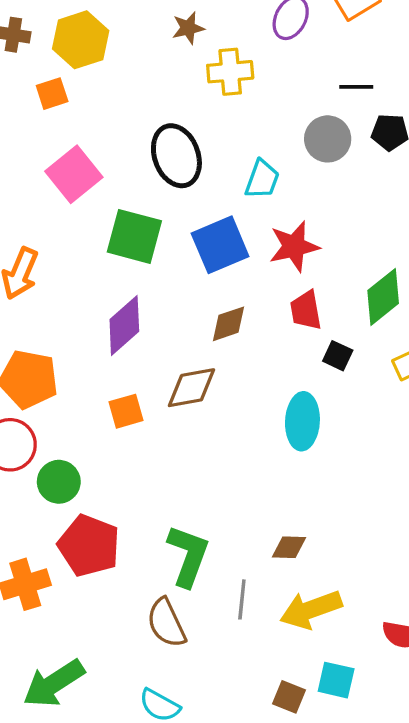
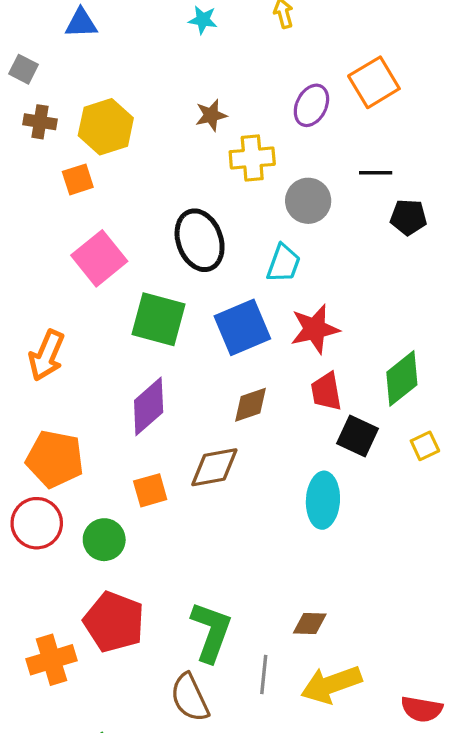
gray circle: (328, 139) -> (308, 201), moved
black square: (338, 356) -> (357, 436), size x1.4
green circle: (59, 482) -> (104, 540), moved

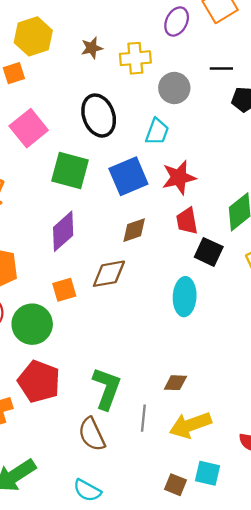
brown star: (211, 115) -> (92, 48), moved
green circle: (104, 540) -> (32, 324), size x1.4

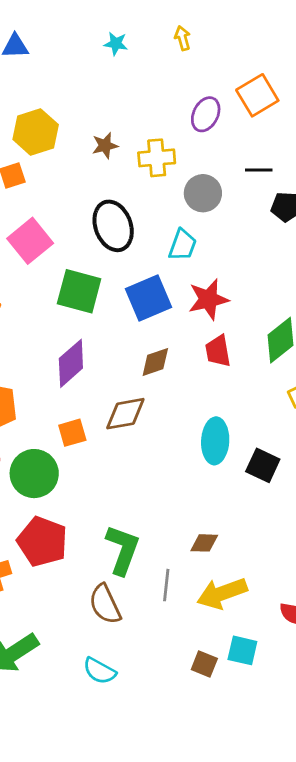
black square: (209, 252) -> (263, 465), moved

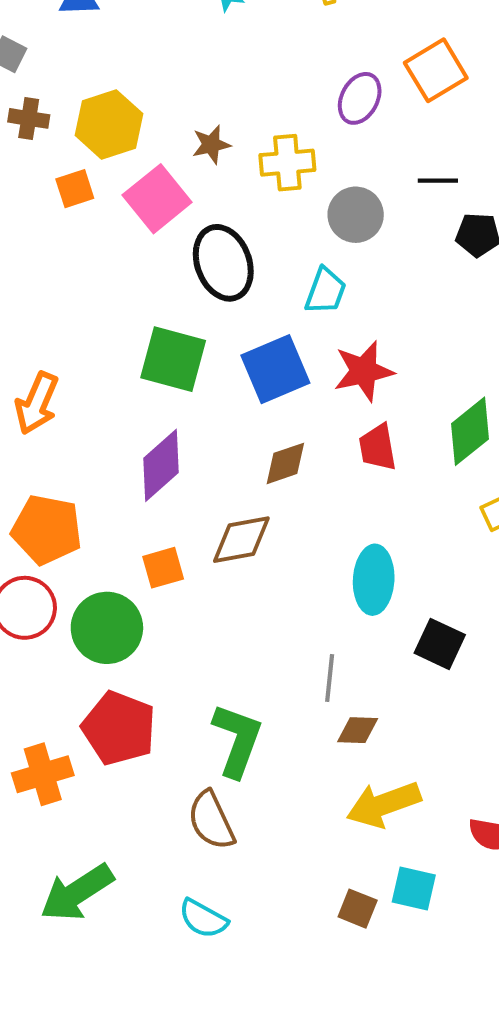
pink square: (30, 241) -> (157, 199), moved
black square: (263, 465) -> (440, 644), moved
gray line: (166, 585) -> (330, 678), moved

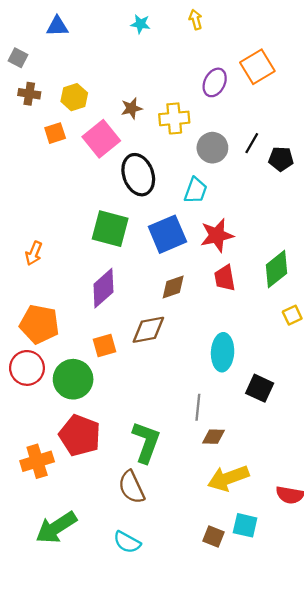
yellow hexagon: (109, 124) -> (74, 97), size x0.7
black line: (438, 181) -> (252, 143), moved, turned -60
orange arrow: (37, 403) -> (34, 253), size x0.7

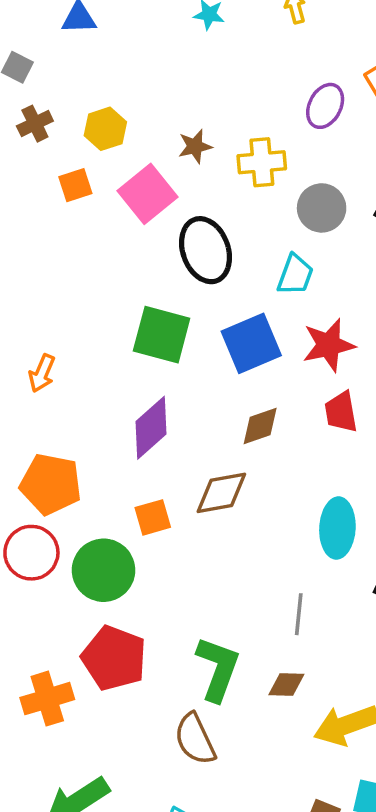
brown cross: (29, 94) -> (35, 124), turned -35
brown diamond: (214, 437) -> (286, 685), moved

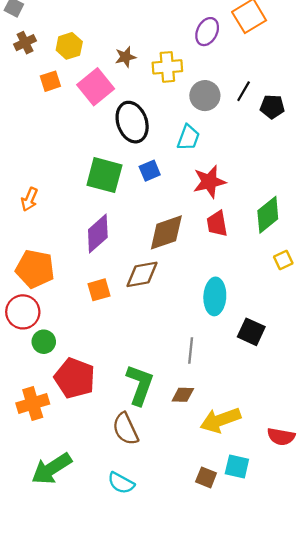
blue square: (251, 343) -> (150, 171), moved, size x0.6
brown diamond: (260, 426) -> (166, 232), size x1.5
green circle: (104, 570) -> (44, 342), moved, size x0.6

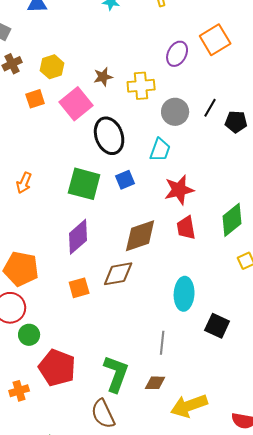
orange arrow: (29, 199) -> (24, 183), moved
orange cross: (33, 404) -> (19, 391), size x0.7

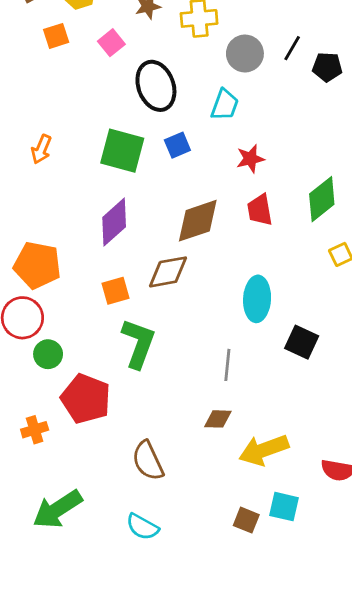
pink square: (76, 104) -> (111, 43), size x0.6
red star: (179, 190) -> (250, 159), size x0.7
green L-shape: (116, 374) -> (138, 343), moved

